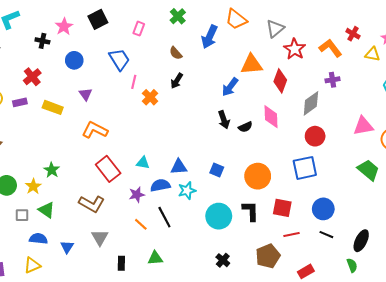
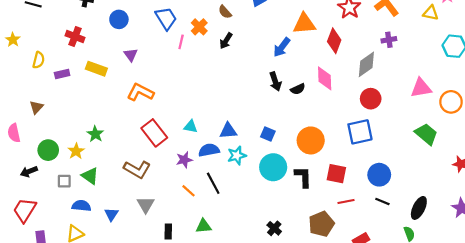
red cross: (32, 77) -> (75, 37), turned -30
orange cross: (150, 97) -> (199, 27), moved
purple rectangle: (20, 102) -> (62, 74), moved
cyan circle: (219, 216) -> (273, 167), moved

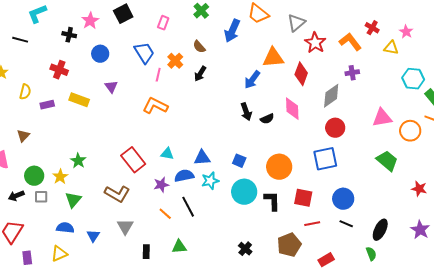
orange L-shape: (140, 92) -> (155, 106), moved
green triangle: (90, 176) -> (73, 200), turned 36
gray square: (64, 181) -> (41, 197), moved

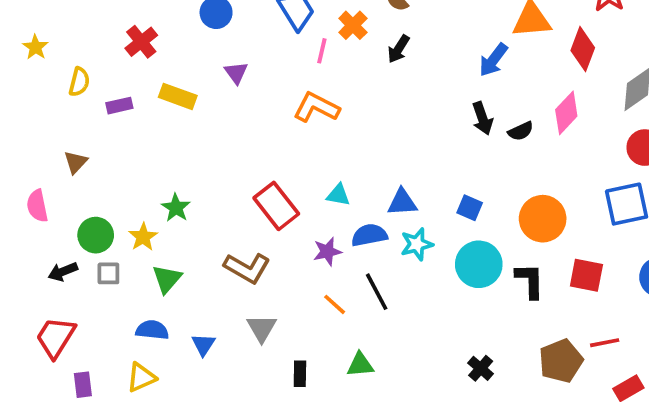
red cross: (59, 70) -> (141, 42), turned 30
pink diamond: (292, 109) -> (566, 113), turned 45
red line: (312, 224) -> (605, 343), moved

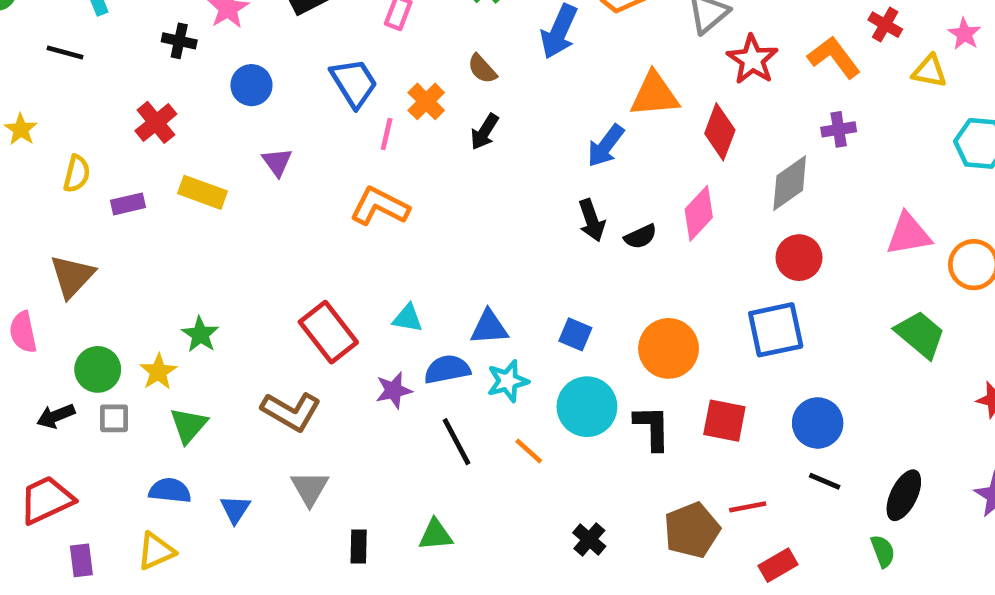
brown triangle: (76, 162) -> (72, 276), size x1.5
orange line: (335, 304) -> (529, 451), moved
red trapezoid: (56, 337) -> (46, 500), turned 33

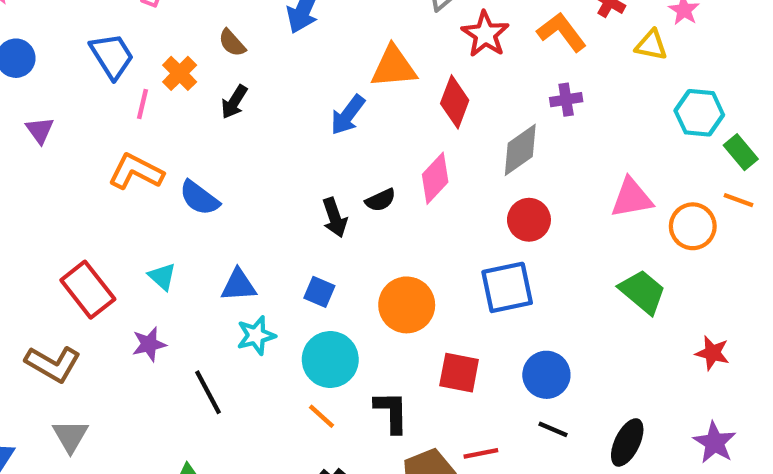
black arrow: (592, 220) -> (335, 218), moved
cyan triangle: (408, 318) -> (162, 277), turned 32
blue semicircle: (447, 369) -> (199, 198), moved, turned -132
black L-shape: (652, 428) -> (391, 412), moved
orange line: (529, 451) -> (322, 416), moved

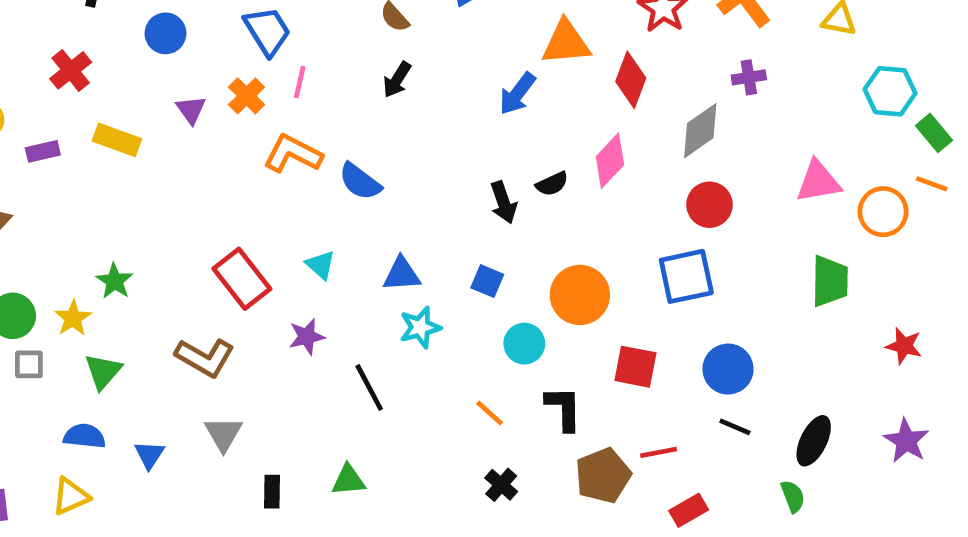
orange cross: (180, 73) -> (247, 96), moved
green trapezoid: (643, 292) -> (830, 281), turned 51
cyan circle: (330, 359) -> (524, 344), moved, size x0.7

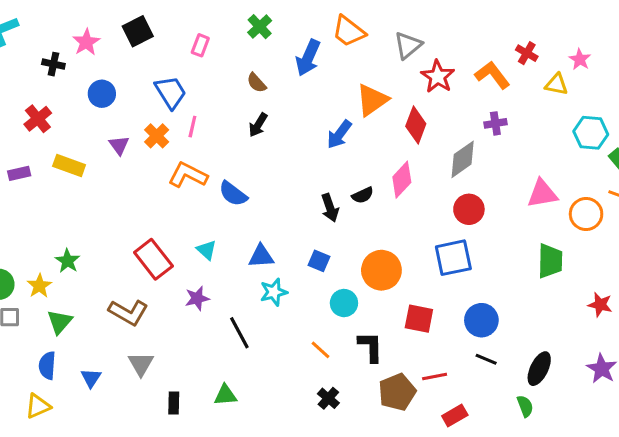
orange triangle: (566, 43) -> (372, 100), turned -30
blue semicircle: (84, 436) -> (47, 365), turned -92

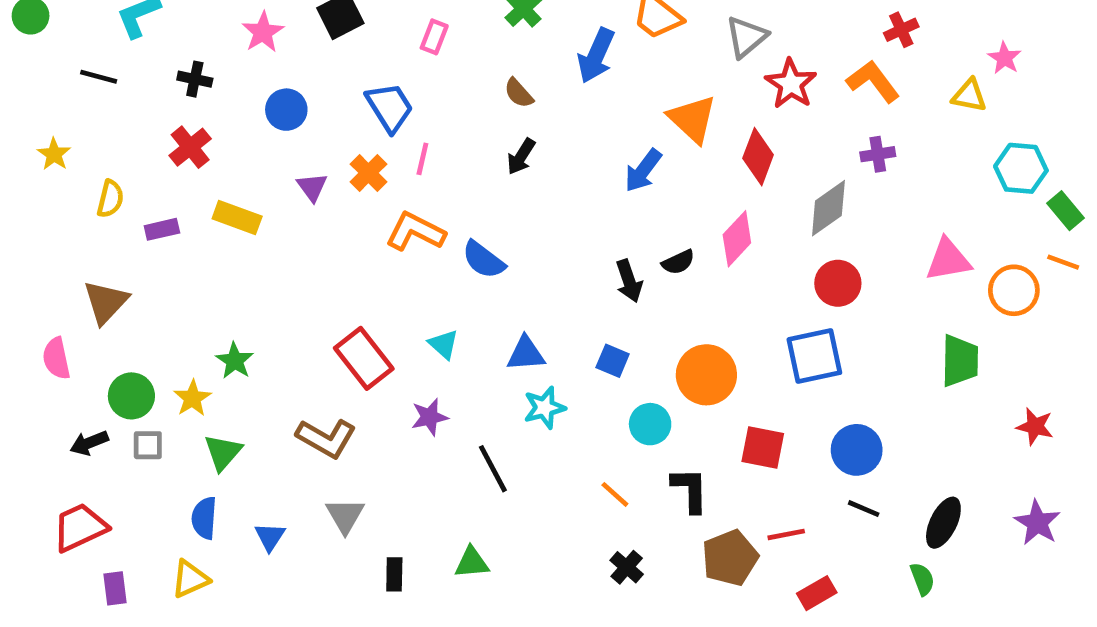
red cross: (527, 53) -> (901, 30), moved, turned 35
black cross: (53, 64) -> (195, 79), moved
orange triangle: (372, 100) -> (692, 119), turned -42

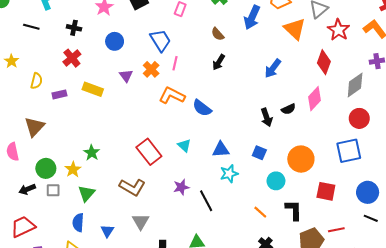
orange triangle: (692, 119) -> (295, 29), moved
purple star: (429, 417) -> (181, 187), moved

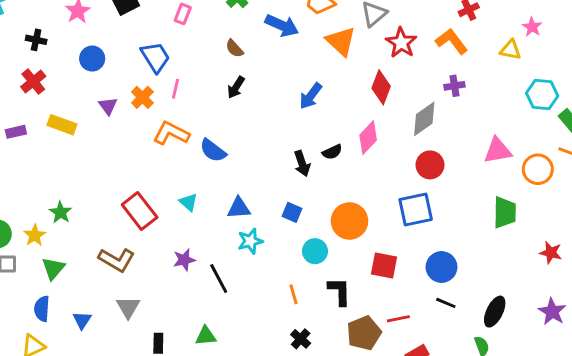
blue arrow: (252, 17) -> (282, 25), turned -90
orange line: (260, 212) -> (293, 294), turned 32

